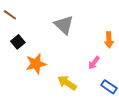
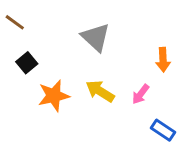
yellow arrow: (67, 83) -> (100, 91), moved

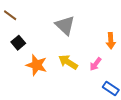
orange star: (54, 96) -> (37, 65), turned 30

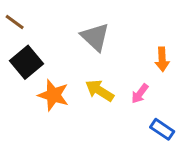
black square: (18, 43) -> (27, 62), size x1.5

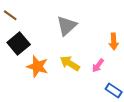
gray triangle: (95, 37) -> (67, 26), turned 35

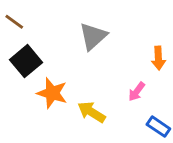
yellow arrow: (70, 63) -> (91, 112), moved

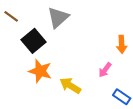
gray triangle: (93, 36) -> (58, 17), moved
black square: (26, 61) -> (33, 41), moved

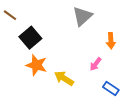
gray triangle: (58, 17) -> (82, 16), moved

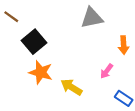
gray triangle: (82, 16) -> (92, 18), turned 30

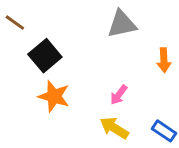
pink arrow: (107, 71) -> (119, 95), moved
yellow arrow: (71, 87) -> (114, 128), moved

